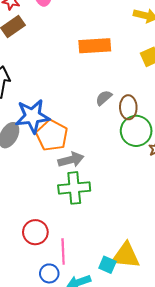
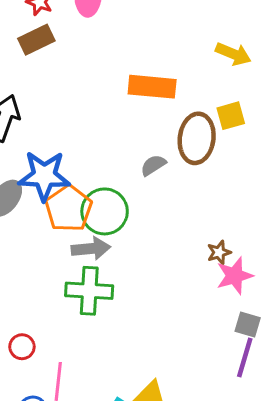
brown ellipse: (128, 107) -> (197, 138), moved, size x1.4
green circle: (136, 131) -> (105, 211), moved
red circle: (35, 232) -> (22, 347), size x0.7

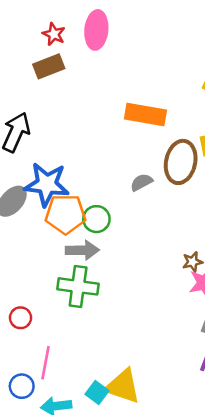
orange pentagon: (68, 208) -> (66, 214), turned 30
green circle: (105, 211) -> (96, 219), size x0.7
red circle: (22, 347) -> (21, 318), moved

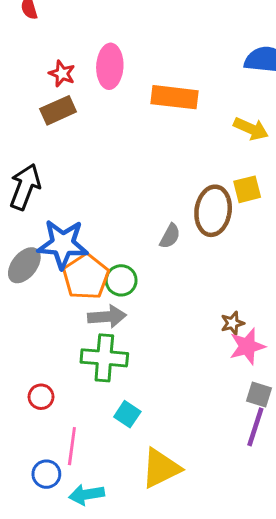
orange rectangle: (145, 115) -> (174, 97), moved
gray semicircle: (141, 182) -> (170, 236), turned 150
orange pentagon: (66, 214) -> (86, 277), turned -30
yellow triangle: (123, 386) -> (161, 468), turned -42
cyan square: (97, 392) -> (127, 414), moved

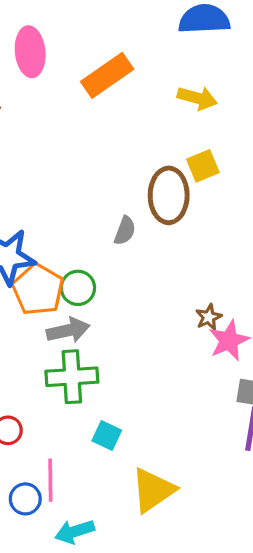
orange rectangle: (174, 97) -> (107, 75), turned -33
blue circle: (46, 474) -> (25, 499), moved

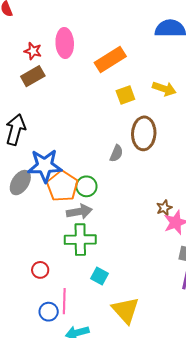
yellow arrow: (197, 98) -> (164, 89), moved
yellow square: (203, 166) -> (125, 95), moved
yellow triangle: (153, 490) -> (126, 310), turned -40

